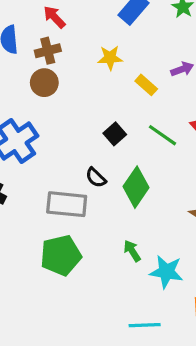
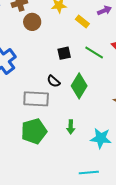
brown circle: (44, 83) -> (32, 22), moved
black square: (115, 134) -> (64, 53), turned 32
green arrow: (132, 251) -> (71, 127), moved, turned -144

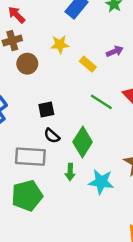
black square: (64, 53) -> (46, 109), moved
green arrow: (71, 127) -> (70, 172), moved
cyan star: (101, 138) -> (101, 182), moved

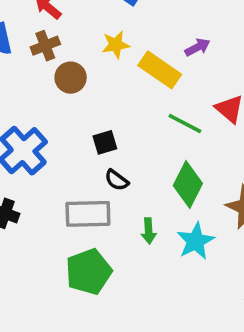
yellow rectangle: (88, 64) -> (160, 70), size x1.6
green diamond: (83, 142) -> (188, 185), moved
cyan star: (101, 182) -> (196, 241), turned -30

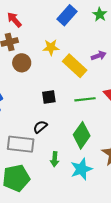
green line: (185, 124) -> (85, 99), turned -42
black square: (105, 142) -> (49, 97), moved
black semicircle: (117, 180) -> (40, 127), turned 96

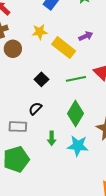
black square: (49, 97) -> (41, 79), turned -32
gray rectangle: (21, 144) -> (18, 127), size x0.7
cyan star: (81, 169) -> (78, 146), turned 30

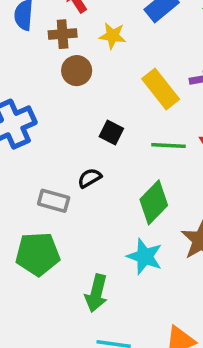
yellow star: (40, 32) -> (113, 36), moved
black square: (41, 79) -> (111, 132), turned -32
green arrow: (52, 138) -> (96, 293), moved, size x1.5

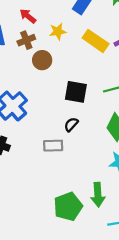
yellow rectangle: (161, 89) -> (96, 41), moved
black square: (111, 132) -> (76, 92), size x1.5
green pentagon: (38, 254) -> (68, 207), moved

